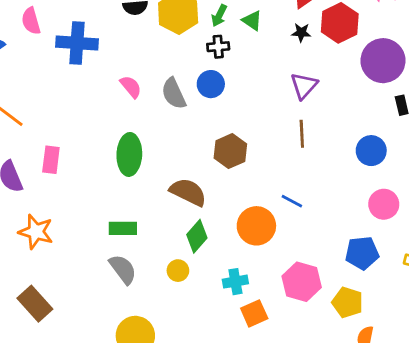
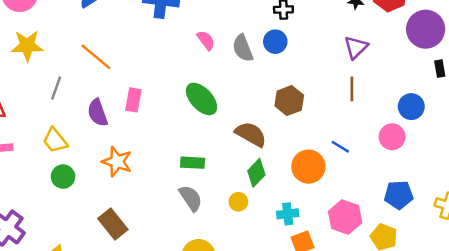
green ellipse: (129, 154) -> (202, 99), turned -48
pink circle: (384, 204) -> (392, 137), moved

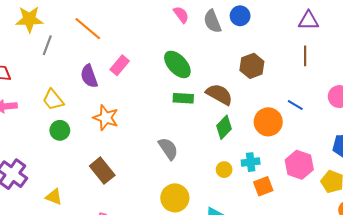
purple triangle: (356, 47) -> (309, 21), turned 45
gray line: (56, 88) -> (47, 45), moved
pink rectangle: (133, 100) -> (120, 65), turned 30
green rectangle: (193, 163) -> (183, 98), moved
yellow circle: (238, 202) -> (224, 170), moved

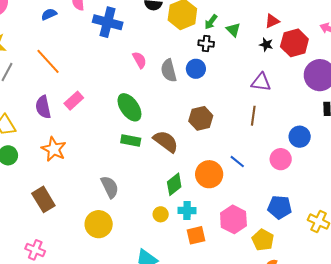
green diamond: (224, 127) -> (174, 184), moved
yellow circle: (175, 198) -> (99, 224), moved

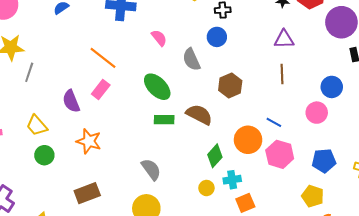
orange line: (48, 61) -> (103, 58), moved
gray semicircle: (169, 70) -> (191, 59), moved
brown rectangle: (43, 199) -> (87, 193), turned -70
pink hexagon: (233, 219) -> (280, 154), moved

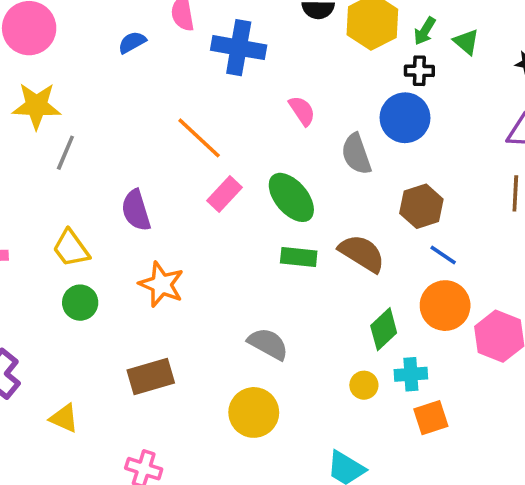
blue circle: (217, 37) -> (405, 118), size x1.4
pink rectangle: (101, 90) -> (224, 194), moved
blue line: (274, 122) -> (443, 255), moved
gray semicircle: (151, 169) -> (268, 344), turned -30

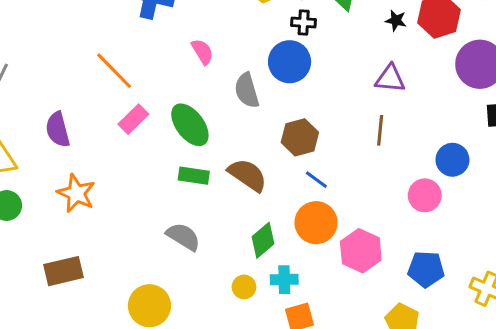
gray semicircle: (268, 344) -> (183, 237), moved

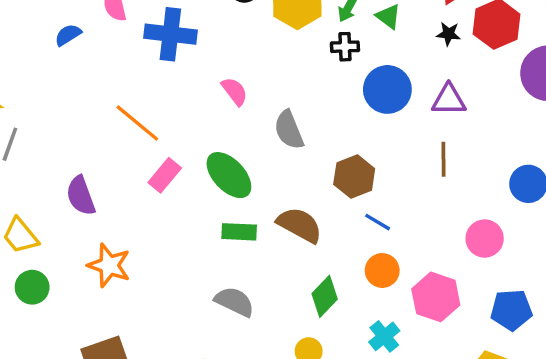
blue circle: (290, 62) -> (387, 89), moved
pink circle: (425, 195) -> (485, 239), moved
orange circle: (316, 223) -> (382, 270), size x0.7
cyan cross: (284, 280) -> (384, 336), moved, turned -32

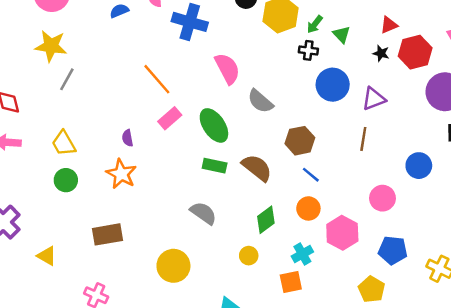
pink semicircle: (235, 91) -> (227, 69), size x1.5
purple triangle: (449, 100) -> (374, 99), turned -30
gray semicircle: (289, 130) -> (260, 101), turned -36
purple semicircle: (81, 196) -> (127, 138), moved, size x0.6

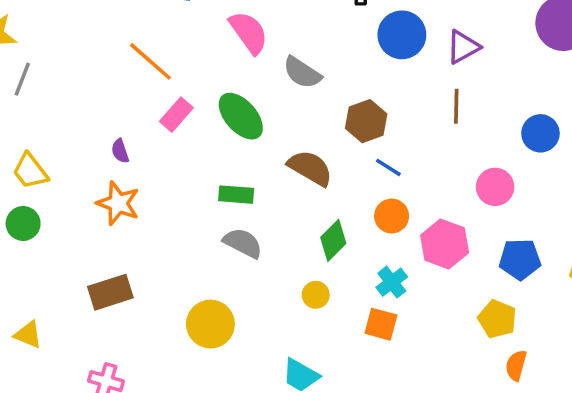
green rectangle: (215, 166) -> (236, 195), moved
green circle: (66, 180) -> (23, 223), moved
orange square: (291, 282) -> (381, 324), turned 35

